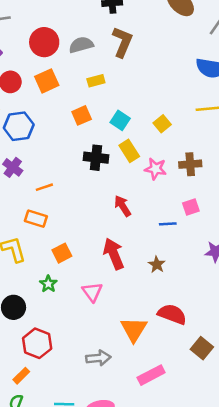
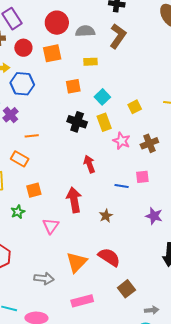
brown cross: (190, 164) -> (149, 143), turned -30

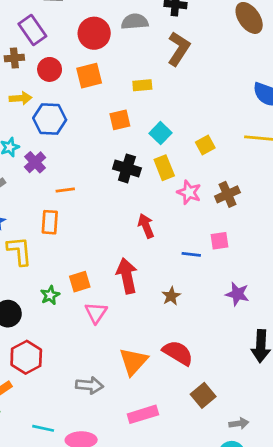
gray semicircle: (85, 31) -> (135, 22), moved
orange rectangle: (20, 159) -> (50, 222), turned 66
orange square: (34, 190) -> (80, 282), moved

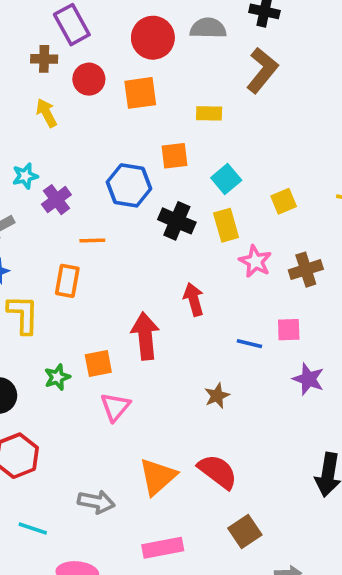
yellow arrow: (21, 98) -> (46, 113), turned -120
blue hexagon: (50, 119) -> (129, 185), moved
red arrow: (127, 276) -> (145, 336), moved
purple star: (237, 294) -> (308, 379), moved
cyan line: (43, 428) -> (33, 529), moved

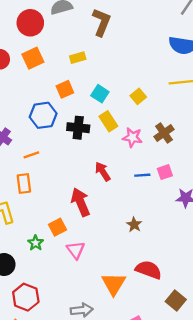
blue line: (249, 344) -> (142, 175), moved

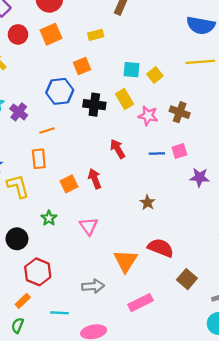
cyan square: (100, 94) -> (131, 70), moved, turned -30
brown cross: (164, 133) -> (180, 112), turned -36
red arrow: (80, 202) -> (95, 179), size x0.7
orange square: (58, 227) -> (69, 184), moved

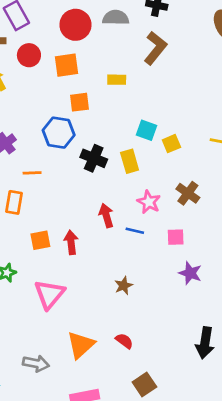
orange square: (82, 66) -> (80, 102), moved
pink star: (148, 116) -> (149, 202), moved
blue line: (157, 154) -> (135, 231), moved
pink triangle: (89, 226) -> (49, 294), size x1.4
red semicircle: (161, 248) -> (124, 341), size x0.6

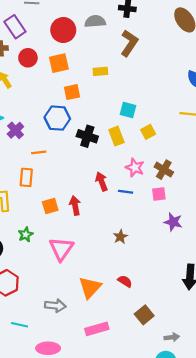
yellow square: (171, 144) -> (148, 132), moved
brown cross: (188, 193) -> (164, 170), moved

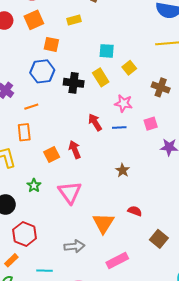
orange square: (72, 92) -> (51, 44), turned 35
brown cross: (164, 170) -> (161, 87), moved

